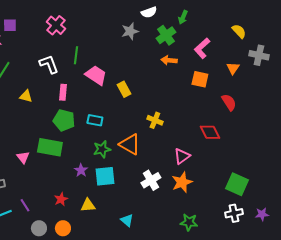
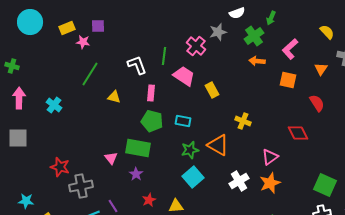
pink cross: (56, 25) -> (196, 46), moved
purple star: (81, 170) -> (136, 174), moved
cyan square: (105, 176) -> (193, 177), turned -35

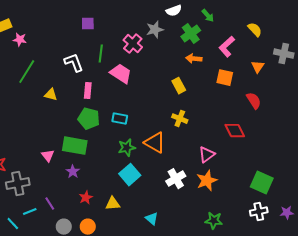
green arrow: (271, 18) -> (208, 16), turned -64
purple square: (98, 26) -> (88, 24), moved
yellow semicircle: (327, 32) -> (255, 30), moved
yellow rectangle: (212, 90) -> (179, 86), moved

